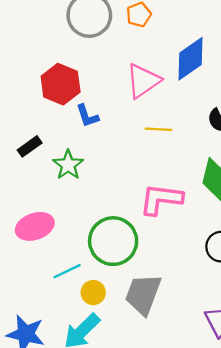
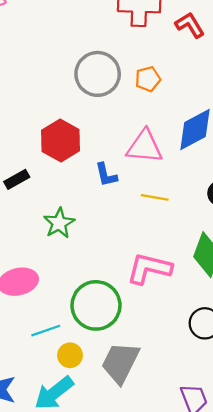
pink triangle: (143, 81) -> (145, 147), turned 33
blue L-shape: (87, 116) -> (106, 175), moved
black rectangle: (30, 146) -> (17, 179), moved

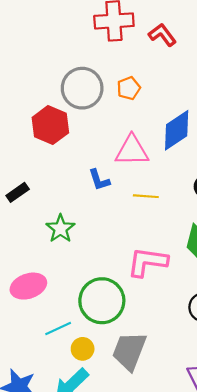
red hexagon: (61, 140) -> (50, 125), moved

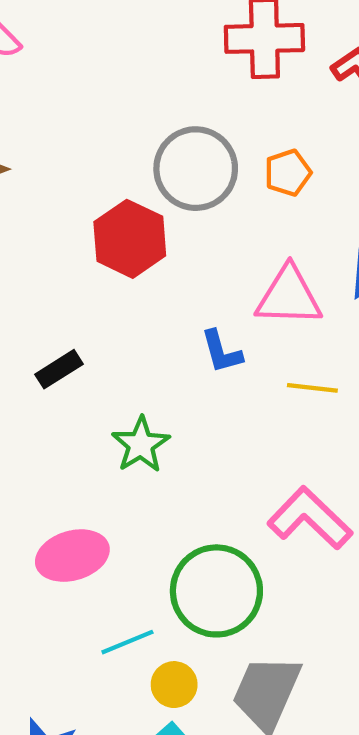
pink L-shape: (147, 262) -> (310, 518), turned 33

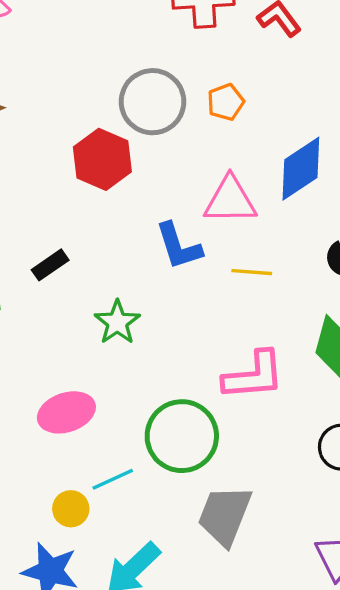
blue L-shape: (222, 352) -> (179, 246), size x1.4
pink L-shape: (310, 518) -> (254, 376), turned 134
yellow circle: (174, 685) -> (71, 509), moved

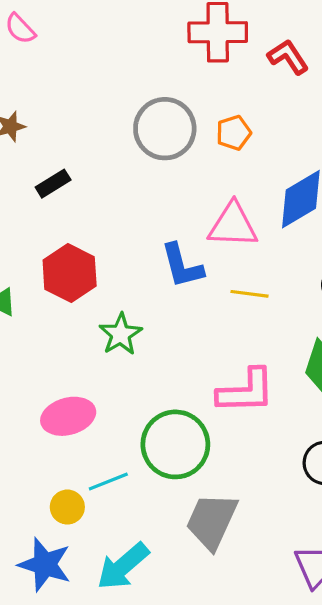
red hexagon: (102, 159) -> (70, 273), moved
black rectangle: (50, 265) -> (53, 184), moved

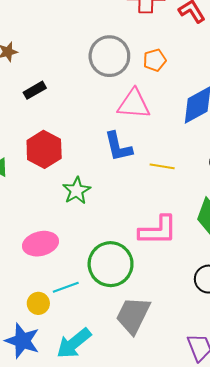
pink triangle: (233, 225) -> (134, 104), moved

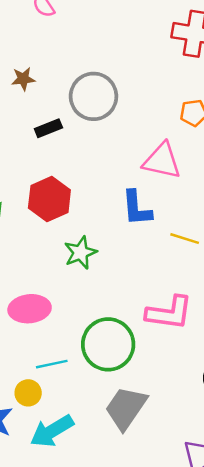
gray circle: (109, 56) -> (93, 96), moved
yellow circle: (38, 303) -> (28, 393), moved

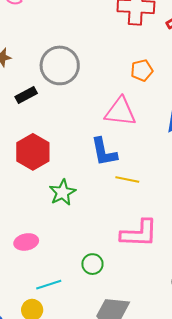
yellow line: (185, 239) -> (127, 180), moved
pink ellipse: (30, 309) -> (26, 242), size x0.7
green circle: (108, 344) -> (92, 264), size x0.5

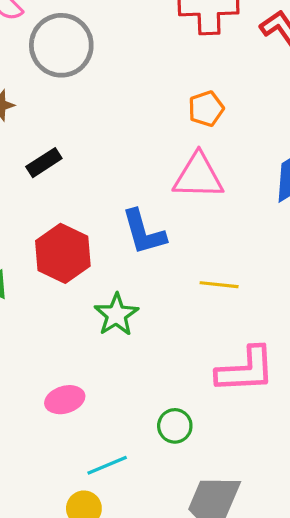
gray circle: (60, 65) -> (61, 45), moved
orange pentagon: (142, 70) -> (206, 109), moved
blue L-shape: (104, 152) -> (144, 232), moved

